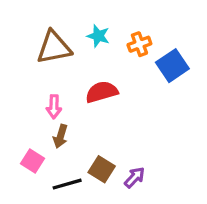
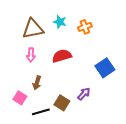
blue square: (172, 66) -> (105, 68), moved
pink arrow: (54, 107) -> (31, 55), moved
purple arrow: (135, 177) -> (84, 94), moved

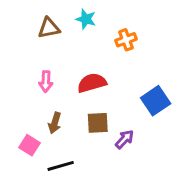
cyan star: (60, 22) -> (86, 19), moved
brown triangle: (33, 29) -> (49, 28), moved, size x0.7
brown square: (62, 103) -> (98, 123), moved, turned -35

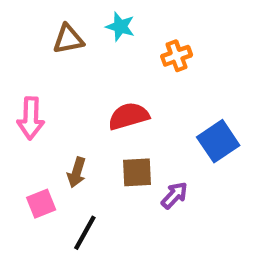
pink arrow: (46, 81) -> (31, 118), moved, size x1.4
pink square: (29, 145) -> (41, 204), turned 36
black line: (61, 166) -> (85, 233), turned -45

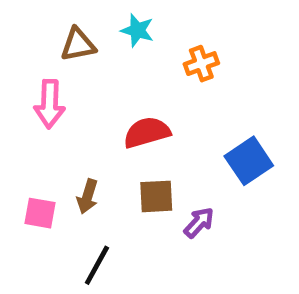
pink arrow: (31, 118) -> (50, 104), moved
pink square: (41, 204) -> (40, 213), moved, turned 32

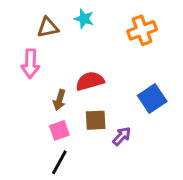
orange cross: (201, 64) -> (142, 30), moved, size x1.4
brown arrow: (87, 196) -> (59, 100), moved
pink square: (40, 213) -> (59, 130), moved, turned -30

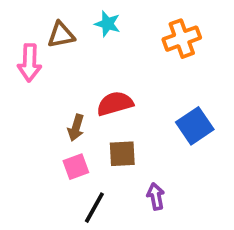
pink arrow: (30, 64) -> (29, 63), moved
purple arrow: (122, 136) -> (156, 196), moved, turned -54
black line: (59, 162) -> (94, 208), moved

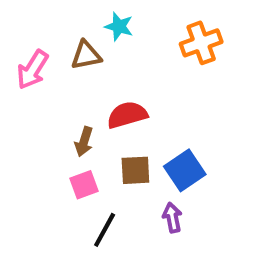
brown triangle: (61, 35) -> (86, 55), moved
pink arrow: (29, 63) -> (33, 70), turned 30
blue square: (195, 126) -> (185, 170), moved

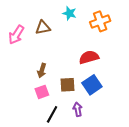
cyan star: (119, 26) -> (69, 13), moved
red semicircle: (127, 115) -> (89, 57), moved
purple arrow: (172, 218) -> (78, 109), moved

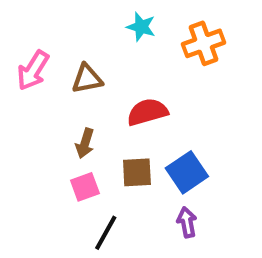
brown triangle: (43, 28) -> (87, 79), moved
red semicircle: (89, 57) -> (147, 112), moved
purple arrow: (78, 109) -> (187, 222), moved

